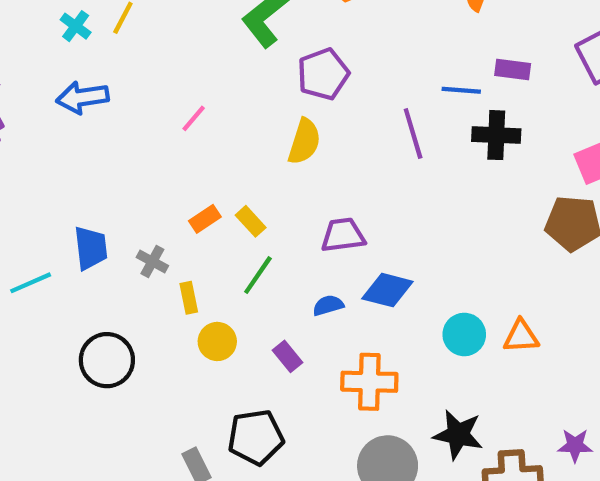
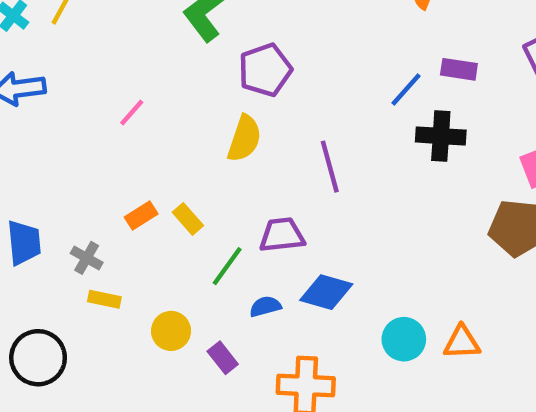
blue line: (461, 90) -> (406, 90), turned -54
purple line: (413, 134) -> (330, 167), moved
green line: (258, 275) -> (227, 266), moved
yellow rectangle: (189, 298) -> (104, 299), moved, turned -68
yellow circle: (217, 341) -> (171, 331), moved

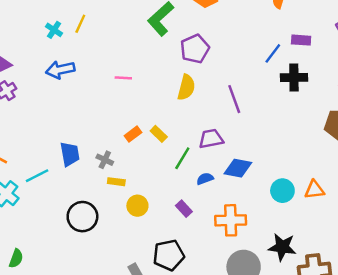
pink line: (132, 112) -> (123, 78), turned 56
yellow circle: (171, 331) -> (137, 206), moved

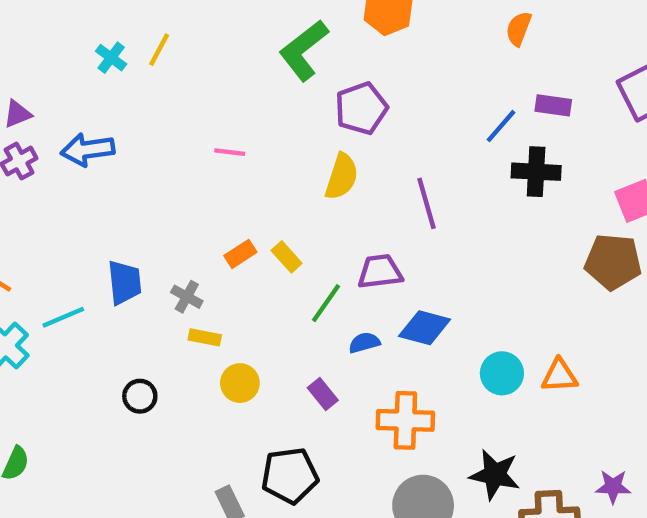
blue arrow: (60, 70) -> (88, 150), moved
black circle: (82, 217) -> (140, 396), size x0.6

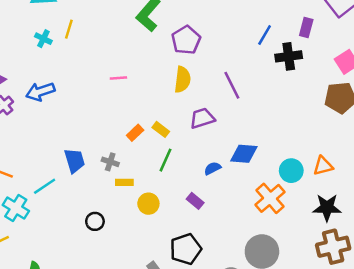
purple rectangle: (553, 105) -> (306, 27), moved, turned -72
purple trapezoid: (380, 272) -> (202, 118), moved
green line: (326, 303) -> (165, 160), moved
orange cross: (405, 420) -> (270, 198), moved, turned -32
black star: (495, 475) -> (327, 208), moved

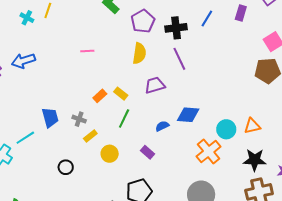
black cross: (289, 56) -> (176, 28), moved
yellow rectangle: (124, 182) -> (90, 136), turned -40

